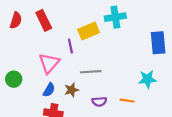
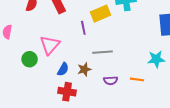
pink triangle: (49, 63) -> (50, 45), moved

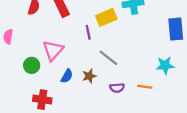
gray line: (103, 52) -> (108, 58), turned 42
red cross: (67, 92) -> (42, 100), moved

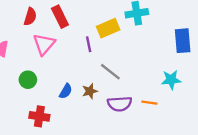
pink triangle: (53, 50) -> (44, 44), moved
purple semicircle: (117, 88) -> (120, 104), size x1.5

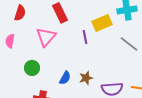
red semicircle: (30, 17) -> (20, 13), moved
gray line: (110, 72) -> (129, 44), moved

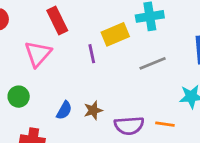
gray line: (129, 44) -> (153, 63), turned -60

